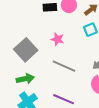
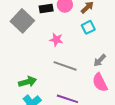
gray square: (26, 50) -> (22, 21), moved

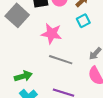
pink star: (56, 40) -> (52, 34), size x1.5

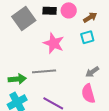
gray line: (61, 60) -> (44, 71), moved, turned -35

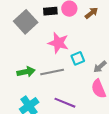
cyan square: (87, 37) -> (78, 58), moved
green arrow: (17, 79) -> (26, 72), moved

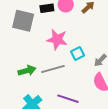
gray square: (26, 22) -> (23, 21), turned -30

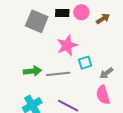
pink star: (57, 39) -> (67, 45), turned 30

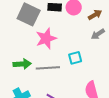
pink star: (67, 45) -> (46, 38), moved
gray arrow: (106, 73) -> (98, 34), moved

